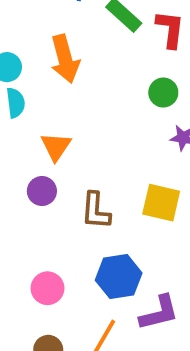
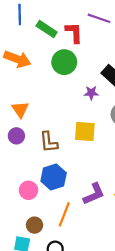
orange arrow: (65, 59) -> (17, 59), turned -45
green circle: (163, 93) -> (64, 62), moved, size x1.5
blue hexagon: (119, 277) -> (54, 177), moved

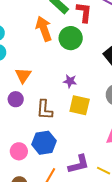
orange arrow: (17, 59) -> (44, 29), moved, turned -140
purple star: (91, 93) -> (70, 81), moved

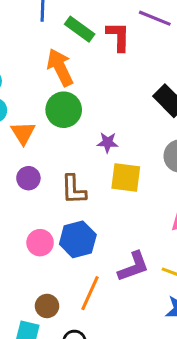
green circle: (71, 38) -> (64, 110), moved
orange triangle: (23, 75) -> (23, 133), moved
pink circle: (19, 151) -> (40, 243), moved

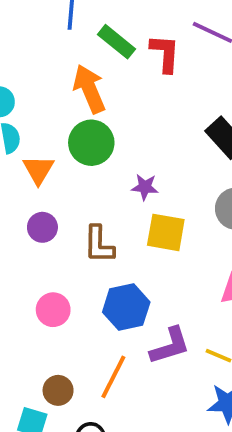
blue hexagon: (78, 239) -> (126, 307), moved

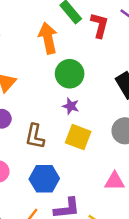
green circle: (91, 143) -> (70, 74), moved

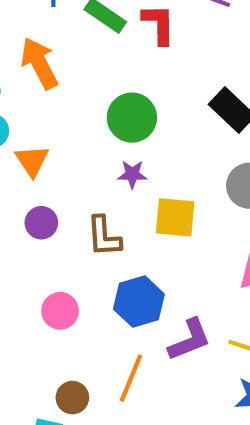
orange arrow: (48, 38) -> (39, 63), moved
purple star: (71, 106) -> (132, 174), moved

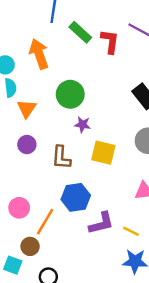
green circle: (132, 118) -> (70, 94), moved
pink circle: (60, 311) -> (19, 208), moved
orange line: (131, 378) -> (45, 222), moved

